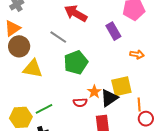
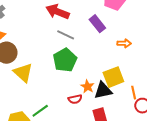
gray line: (58, 37) -> (66, 35), moved
yellow triangle: (33, 69) -> (23, 73), turned 40
black triangle: (109, 98) -> (103, 90), turned 30

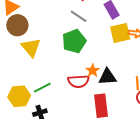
yellow square: (113, 77) -> (120, 33), moved
red semicircle: (75, 99) -> (78, 81), size x1.5

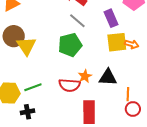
brown circle: (17, 25) -> (14, 36), moved
black triangle: (108, 77) -> (108, 77), moved

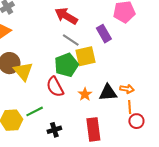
yellow square: (117, 42) -> (86, 56), moved
orange arrow: (132, 44) -> (127, 89), moved
red semicircle: (70, 85) -> (55, 87), moved, turned 65
black cross: (28, 112) -> (54, 130), moved

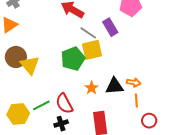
gray line: (71, 40) -> (88, 33), moved
red semicircle: (55, 87) -> (64, 104), moved
red circle: (136, 121) -> (149, 121), moved

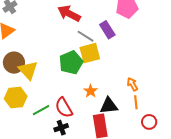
orange arrow: (134, 82) -> (132, 84), turned -128
black triangle: (115, 86) -> (109, 106), moved
yellow hexagon: (18, 114) -> (16, 98), moved

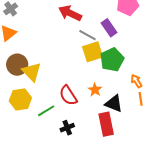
green pentagon: (71, 62) -> (112, 60), moved
black triangle: (109, 106) -> (114, 104), turned 30
red semicircle: (64, 108) -> (68, 95), moved

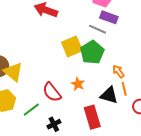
purple rectangle: (109, 28) -> (109, 17), moved, turned -30
gray line: (87, 35) -> (98, 29), moved
black triangle: (114, 104) -> (109, 95), moved

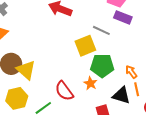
gray line: (98, 29) -> (101, 30), moved
green pentagon: (92, 52) -> (102, 66), moved, turned 30

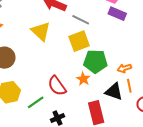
gray line: (101, 30) -> (81, 20), moved
yellow triangle: (26, 70) -> (41, 31), moved
orange arrow: (131, 72) -> (124, 68), turned -72

